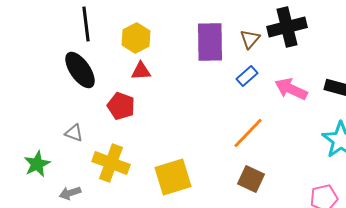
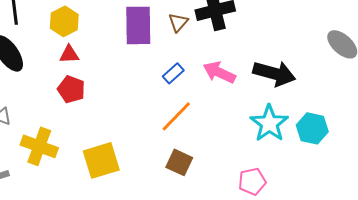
blue rectangle: (247, 76) -> (173, 73), moved
red pentagon: (121, 106) -> (71, 89), moved

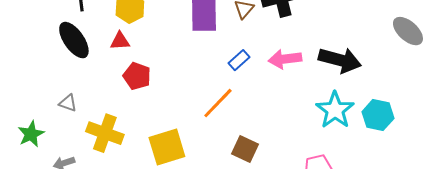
red triangle: (69, 54) -> (120, 41), moved
pink arrow: (219, 72) -> (285, 59), turned -32
orange line: (176, 116) -> (218, 103), moved

